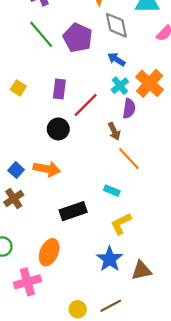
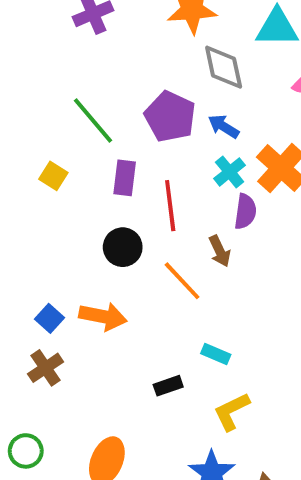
green line: (41, 34) -> (93, 121), moved
purple pentagon: (78, 38) -> (170, 117), moved
red line: (86, 105) -> (170, 206), turned -52
orange line: (129, 159) -> (182, 281), moved
black rectangle: (73, 211) -> (168, 386), moved, size x0.6

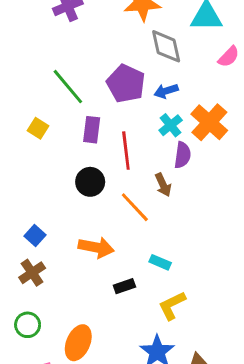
blue arrow: (224, 126) -> (166, 91), turned -50
orange arrow: (103, 316) -> (96, 247), moved
green circle: (26, 451) -> (28, 325), moved

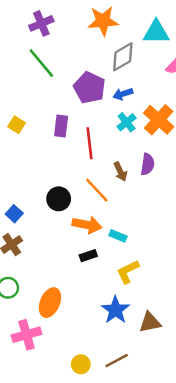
gray diamond: (166, 46) -> (123, 57), turned 72
green line: (68, 87) -> (41, 63), moved
purple semicircle: (182, 155) -> (148, 164), moved
black circle: (90, 182) -> (59, 199), moved
orange arrow: (96, 247) -> (87, 225), moved

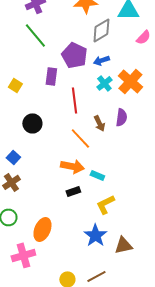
purple rectangle: (61, 126) -> (51, 76), moved
black circle: (59, 199) -> (32, 123), moved

